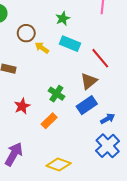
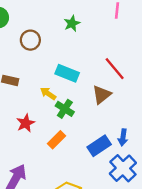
cyan rectangle: (70, 44) -> (67, 73), moved
yellow arrow: (42, 48) -> (48, 93), moved
blue rectangle: (87, 105) -> (99, 146), moved
blue arrow: (108, 119) -> (123, 137), turned 128

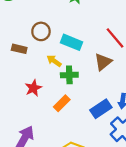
brown circle: (30, 40) -> (41, 31), moved
green cross: (65, 109) -> (69, 75), turned -35

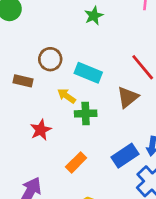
orange rectangle: (62, 103) -> (76, 162), moved

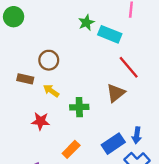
cyan rectangle: (88, 73) -> (110, 34), moved
yellow arrow: (67, 96) -> (51, 91), moved
red star: (41, 130) -> (41, 121), turned 30

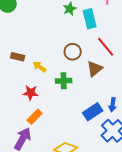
cyan rectangle: (110, 34) -> (90, 19), turned 54
brown circle: (49, 60) -> (73, 52), moved
orange rectangle: (71, 149) -> (35, 117), moved

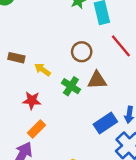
brown triangle: (95, 69) -> (97, 80), moved, turned 36
green cross: (64, 81) -> (71, 86), turned 35

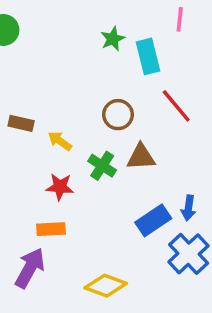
red star: (32, 100) -> (60, 187), moved
orange rectangle: (37, 129) -> (51, 229), turned 42

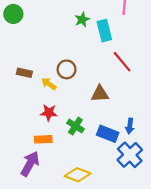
brown circle: (118, 115) -> (67, 69), moved
green cross: (102, 166) -> (75, 126), moved
blue rectangle: (153, 220) -> (108, 134), turned 55

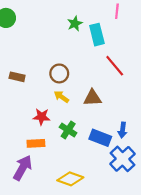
yellow arrow: (49, 84) -> (61, 97), moved

